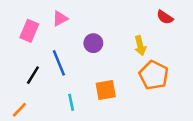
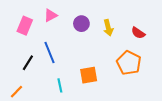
red semicircle: (165, 17) -> (138, 33), moved
purple circle: (93, 43) -> (81, 24), moved
yellow arrow: (140, 46) -> (108, 28), moved

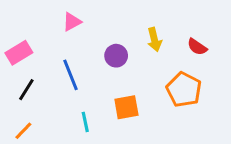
purple circle: (81, 24) -> (116, 56), moved
pink rectangle: (25, 26) -> (19, 53), moved, turned 36
black line: (28, 63) -> (26, 90), moved

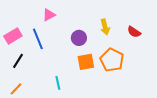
blue line: (70, 75) -> (38, 39), moved
orange pentagon: (184, 90) -> (112, 60), moved
orange square: (126, 107) -> (86, 62), moved

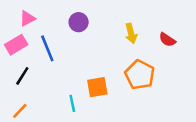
pink triangle: (49, 15) -> (27, 18), moved
purple circle: (79, 38) -> (79, 22), moved
orange square: (86, 62) -> (97, 87), moved

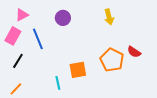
yellow arrow: (131, 33) -> (109, 17), moved
red semicircle: (167, 40) -> (134, 52), moved
pink rectangle: (16, 45) -> (13, 36), turned -30

